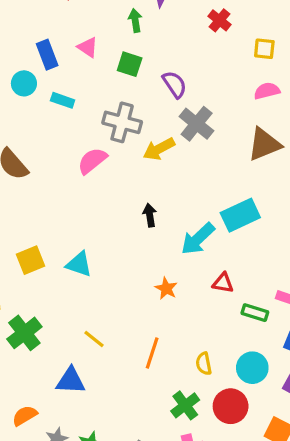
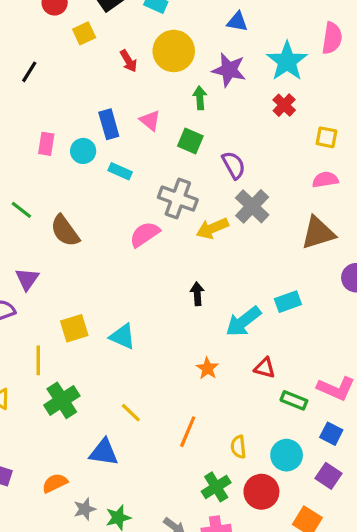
cyan rectangle: (240, 215) -> (288, 302), size x0.7

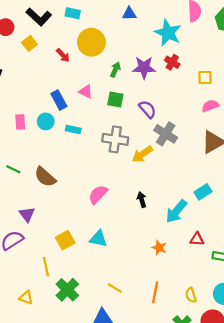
purple star: (229, 70) -> (144, 68), moved
green arrow: (200, 98) -> (115, 70), turned 40
pink semicircle: (145, 234) -> (98, 194), moved

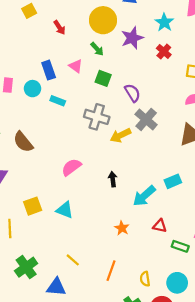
cyan star: (168, 33) -> (164, 22), size x0.7
yellow circle: (91, 42) -> (103, 20), moved
purple star: (144, 68) -> (132, 38), moved, turned -30
green arrow: (115, 70) -> (97, 49), moved, turned 104
green cross: (67, 290) -> (26, 267), moved

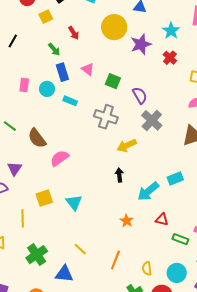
green arrow: (97, 49) -> (54, 49), moved
yellow arrow: (120, 135) -> (127, 145), moved
pink semicircle: (71, 167) -> (59, 158), moved
cyan triangle: (65, 210) -> (74, 202), turned 30

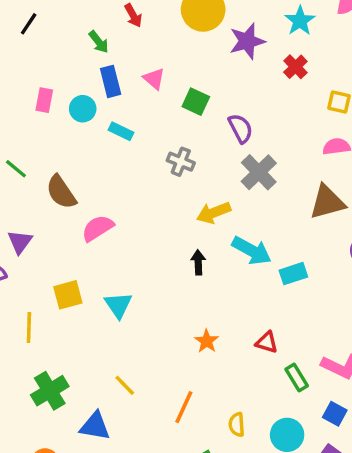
gray cross: (106, 117) -> (181, 162), size x0.7
cyan arrow: (148, 191) -> (252, 251), moved, turned -115
green rectangle: (180, 239) -> (297, 377), turned 35

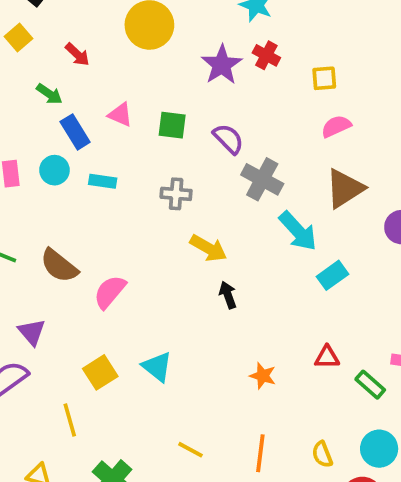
purple star: (247, 41) -> (222, 65), moved
yellow arrow: (214, 213) -> (208, 248), moved, turned -112
cyan arrow: (252, 251) -> (298, 231), moved, turned 36

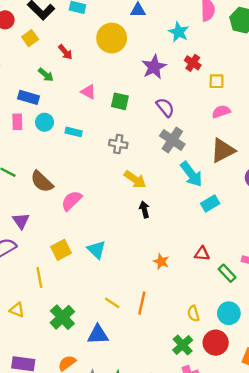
red cross: (266, 55) -> (193, 63), moved
blue rectangle: (75, 132) -> (29, 97), moved, turned -48
purple semicircle: (228, 139) -> (165, 107), moved
orange line: (260, 453) -> (142, 303), moved

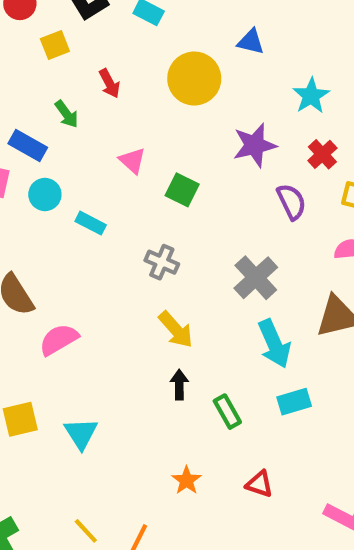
purple semicircle: (165, 107) -> (291, 202), moved
green rectangle: (227, 273) -> (227, 412), moved

